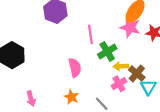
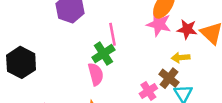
green cross: (107, 52) -> (103, 54), moved
yellow arrow: (121, 66) -> (181, 58), moved

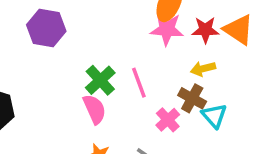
pink line: (112, 34) -> (139, 83), moved

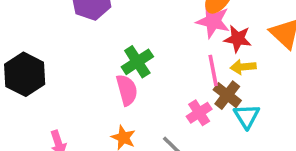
red star: (205, 30) -> (238, 39), moved
pink line: (139, 83) -> (213, 70), moved

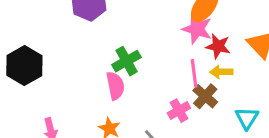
cyan triangle: (247, 116) -> (247, 118), moved

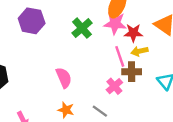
green cross: (126, 61) -> (82, 28), moved
brown cross: (205, 96) -> (132, 72), turned -30

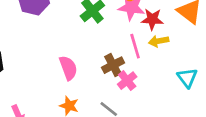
brown cross: (132, 72) -> (113, 65), moved, turned -30

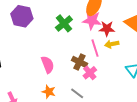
brown cross: (113, 65) -> (80, 62), turned -35

